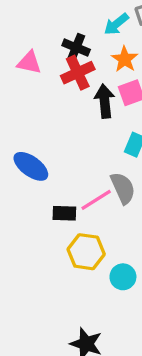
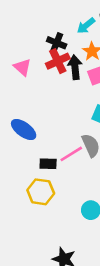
pink triangle: (29, 63) -> (22, 67), moved, turned 30
black arrow: (105, 101) -> (75, 67), moved
yellow hexagon: (86, 252) -> (41, 192), moved

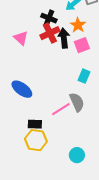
black rectangle: (48, 164) -> (35, 124), moved

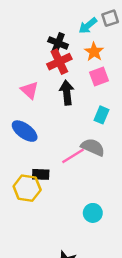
pink triangle: (21, 38) -> (30, 90), moved
black arrow: (64, 38) -> (67, 93), moved
gray semicircle: (77, 102) -> (93, 147), turned -42
yellow hexagon: (36, 140) -> (27, 188), moved

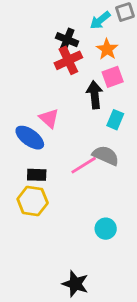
pink triangle: (30, 90) -> (49, 118), moved
black arrow: (67, 93) -> (95, 95), moved
black rectangle: (41, 174) -> (37, 175), moved

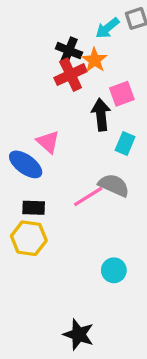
orange star: (107, 49) -> (95, 60), moved

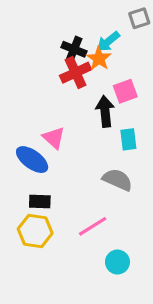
cyan arrow: (107, 28) -> (108, 42), moved
cyan rectangle: (125, 144) -> (128, 139), turned -30
pink line: (88, 197) -> (93, 226), moved

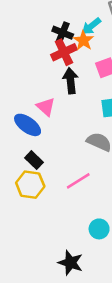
black arrow: (105, 111) -> (70, 81), moved
black rectangle: (40, 201) -> (34, 160), turned 42
cyan circle: (117, 262) -> (99, 229), moved

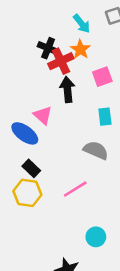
cyan arrow: (91, 26) -> (82, 24), moved, turned -90
black cross: (63, 33) -> (48, 48), moved

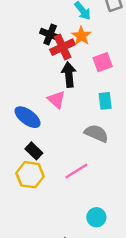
pink triangle: (43, 115) -> (56, 100), moved

